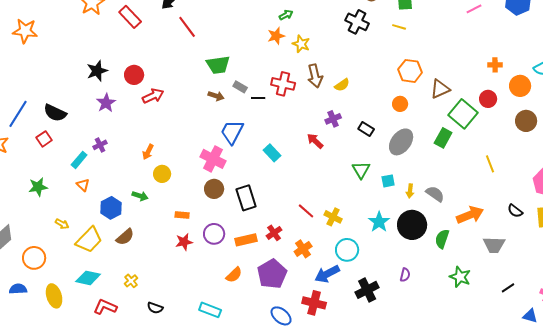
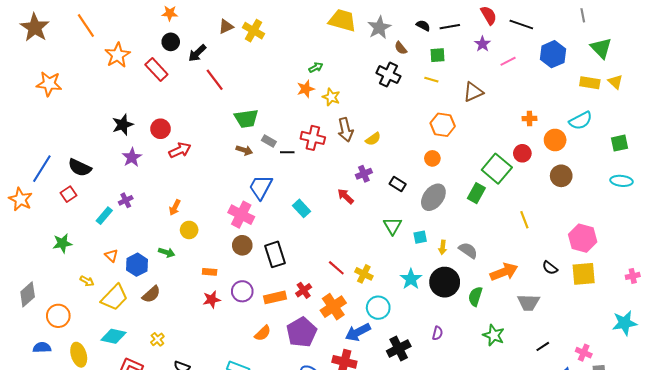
brown triangle: (440, 89) -> (473, 92), moved
orange triangle: (83, 185) -> (111, 256), moved
orange cross: (303, 249) -> (333, 307), size x1.4

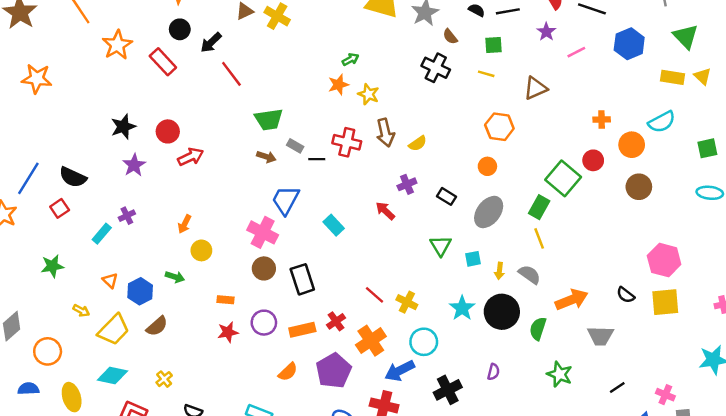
yellow line: (524, 220) -> (539, 238), moved

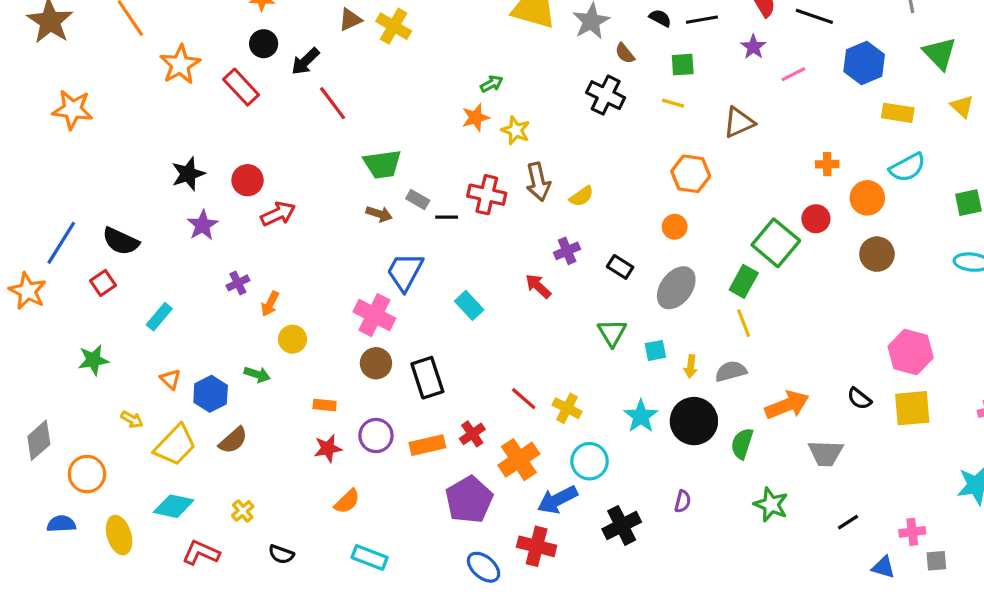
yellow rectangle: (672, 77) -> (898, 113), moved
purple cross: (127, 216) -> (238, 283), moved
gray semicircle: (529, 274) -> (731, 371), turned -50
orange semicircle: (288, 372) -> (347, 501), moved
pink cross: (665, 395) -> (912, 532), turned -30

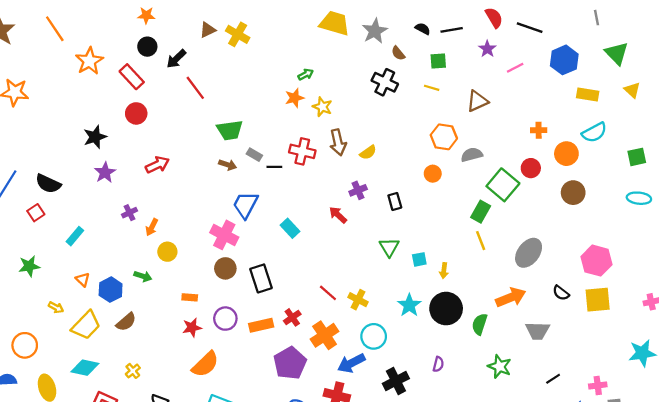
red circle: (248, 180) -> (136, 113), moved
black rectangle: (620, 267) -> (395, 202), turned 42
gray ellipse: (676, 288) -> (529, 253), moved
gray semicircle: (731, 371) -> (472, 155), moved
orange semicircle: (347, 501) -> (205, 364), size x1.5

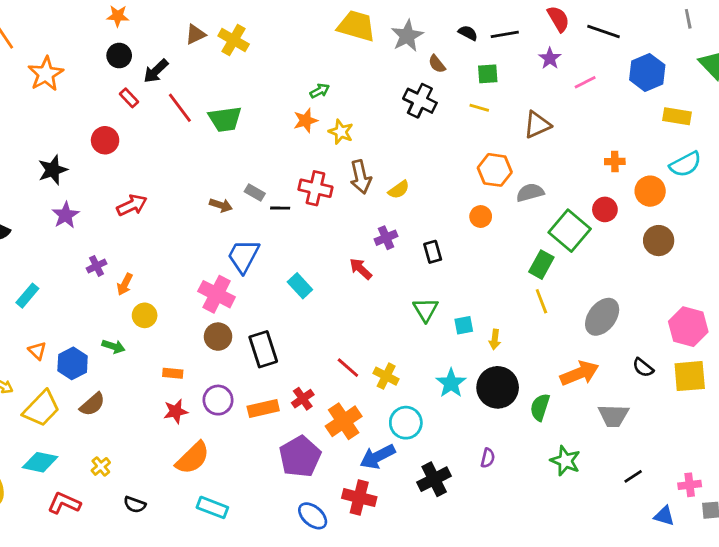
red rectangle: (132, 77) -> (129, 98), moved, size x0.6
green trapezoid: (230, 130) -> (225, 119), moved

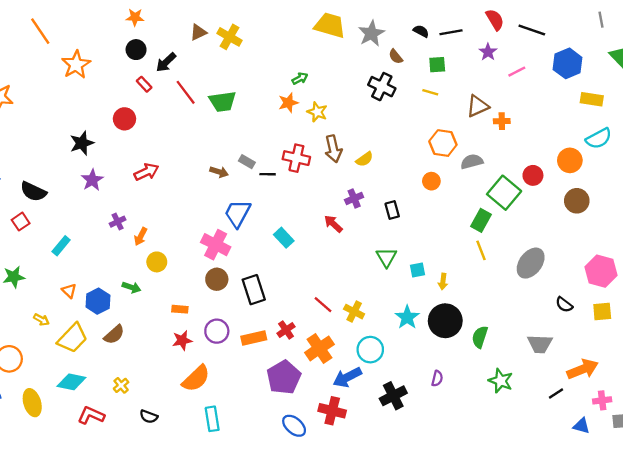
orange cross: (615, 161) -> (502, 121), moved
orange arrow: (580, 373) -> (583, 369), moved
yellow square: (690, 376) -> (602, 312), size x0.7
cyan rectangle: (212, 507) -> (212, 419), turned 60

